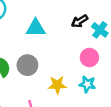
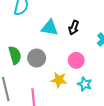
black arrow: (80, 21) -> (74, 28), moved, turned -48
pink circle: (89, 57) -> (76, 60), moved

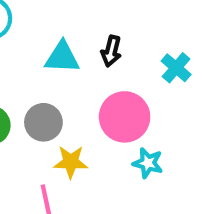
pink circle: (76, 60) -> (125, 117), size x1.5
yellow star: (59, 80) -> (71, 162), moved

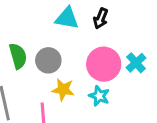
cyan cross: (176, 68) -> (136, 63), moved
cyan star: (148, 163) -> (99, 96), moved

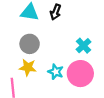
gray circle: (48, 60) -> (30, 44), moved
pink circle: (104, 64) -> (80, 74), moved

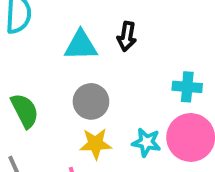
cyan cross: (83, 46) -> (187, 87), turned -32

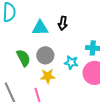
green semicircle: (25, 111) -> (23, 58), moved
cyan star: (146, 142) -> (71, 62), moved

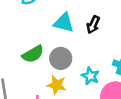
green semicircle: (23, 58) -> (33, 54), turned 72

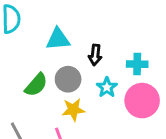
black arrow: (93, 25) -> (95, 55), moved
cyan star: (90, 76) -> (107, 87), turned 30

